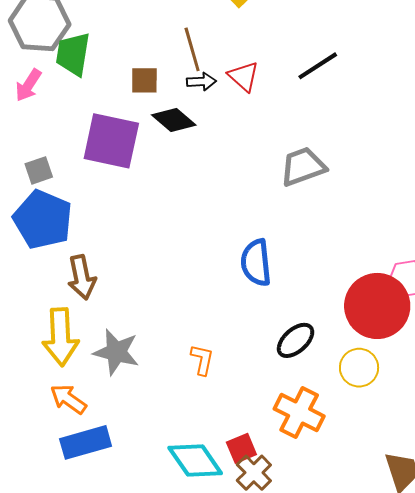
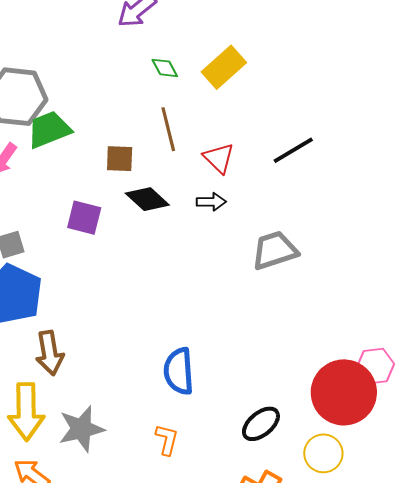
green trapezoid: (73, 54) -> (49, 130), turned 57
black arrow: (201, 82) -> (211, 202), moved
purple square: (111, 141) -> (84, 218), size x0.6
blue semicircle: (256, 263) -> (179, 371), moved
gray star: (116, 352) -> (81, 429), turned -30

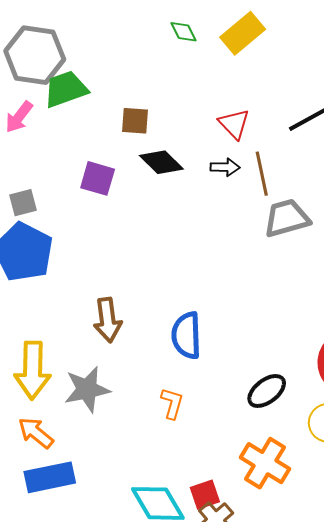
brown line: (168, 129) -> (262, 174), moved
brown arrow: (50, 353) -> (108, 320), moved

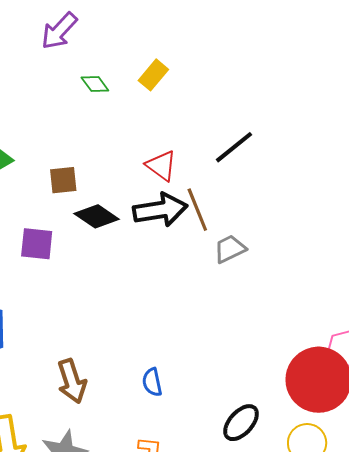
yellow rectangle: (243, 33) -> (153, 75), size x0.7
black arrow: (225, 167) -> (160, 210), size x1.8
gray trapezoid: (287, 218) -> (230, 249), size x0.7
blue semicircle: (186, 335) -> (152, 382), size x0.6

